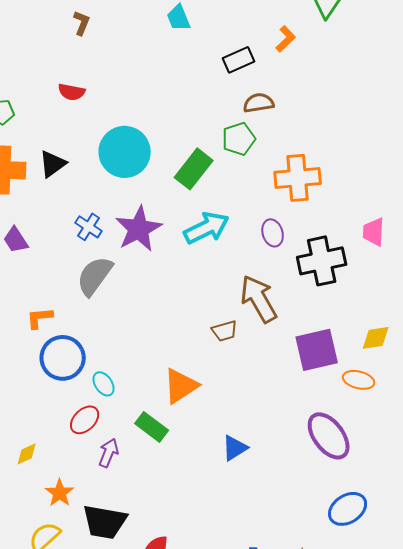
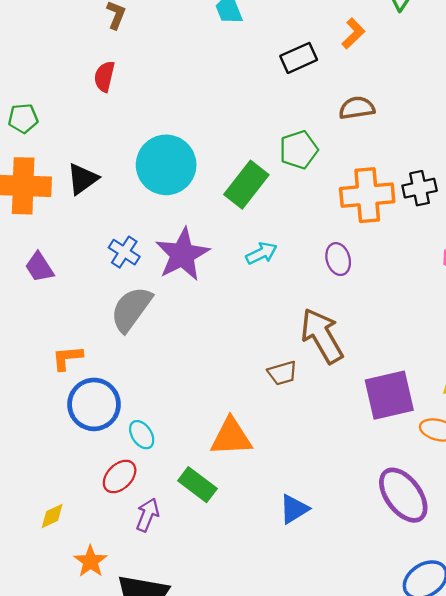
red semicircle: (72, 92) -> (104, 77), moved, turned 92
brown semicircle: (259, 103) -> (357, 108), moved
cyan arrow: (207, 228) -> (261, 253), size x0.6
black cross: (322, 261) -> (420, 188), moved, size x0.6
orange triangle: (181, 386) -> (231, 437), turned 30

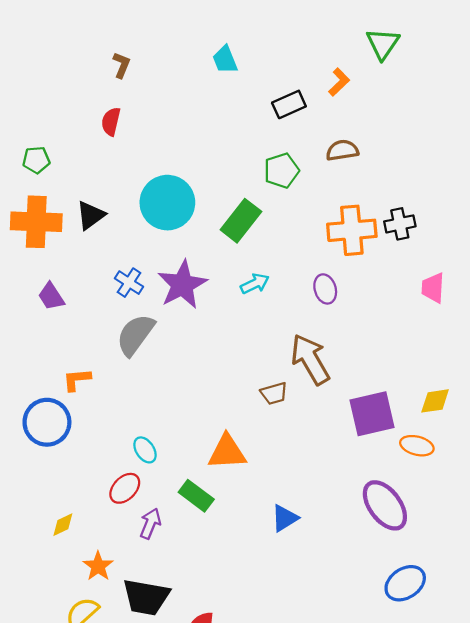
green pentagon: (299, 150) -> (281, 171), moved
blue circle: (94, 404) -> (47, 422), moved

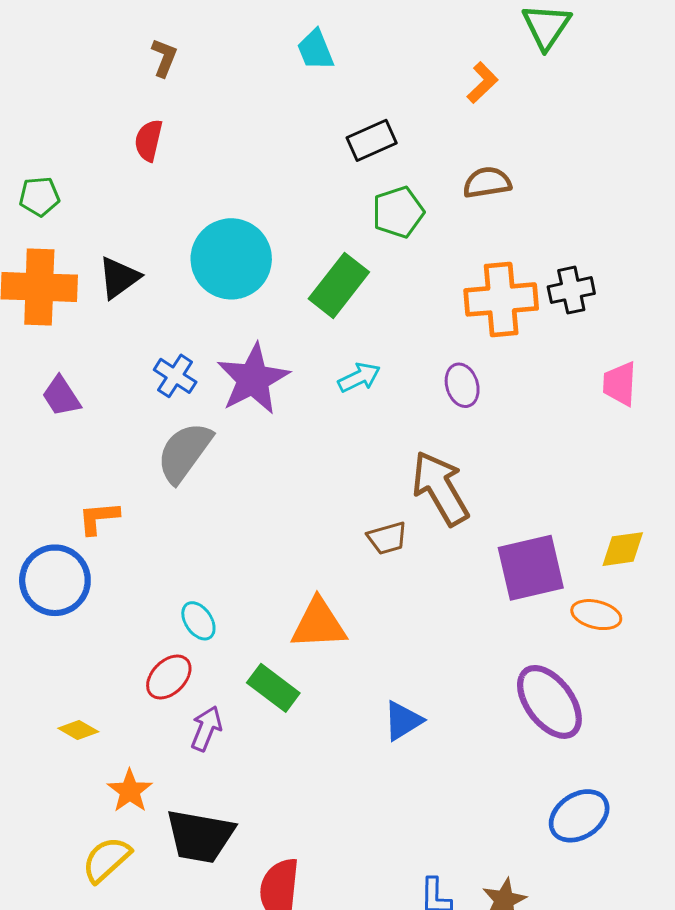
black rectangle: (289, 104) -> (372, 140), moved
yellow diamond: (63, 525) -> (78, 730), turned 55

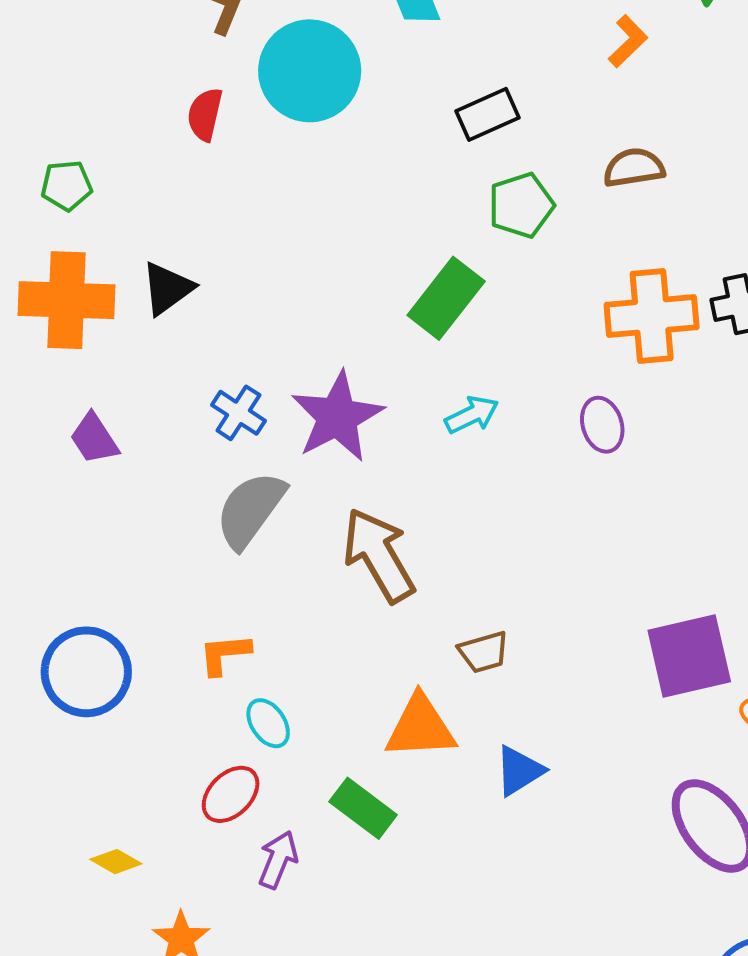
cyan circle: (231, 259) -> (310, 71), moved
brown arrow: (440, 488) -> (379, 555), moved
orange L-shape: (99, 518) -> (225, 654), moved
brown trapezoid: (387, 538) -> (484, 652), moved
blue triangle: (403, 721) -> (519, 771), moved

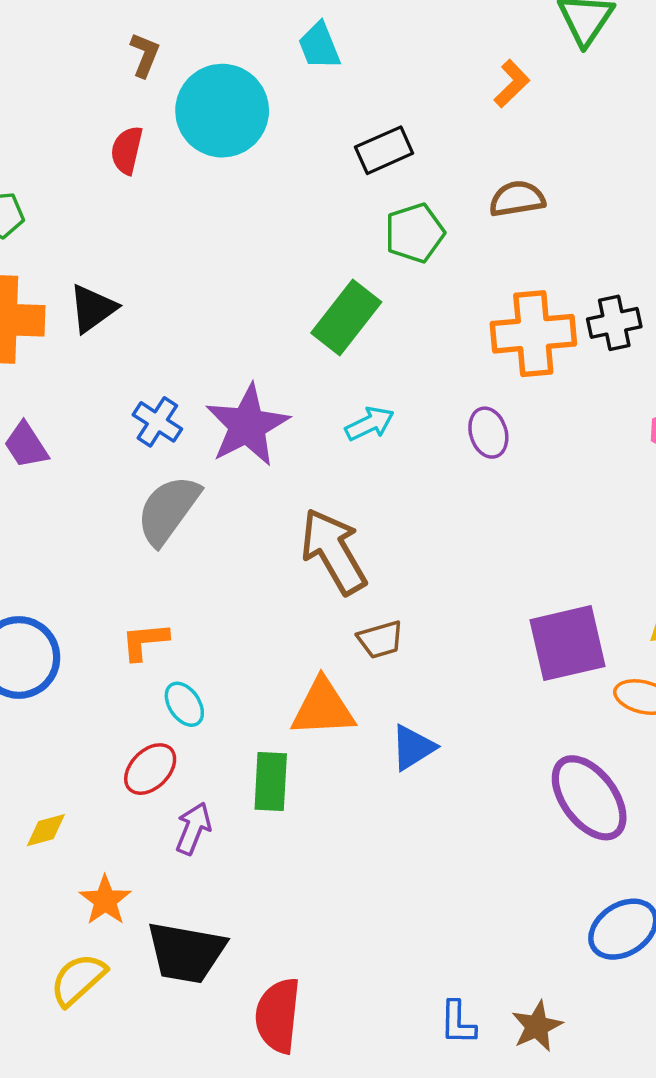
brown arrow: (379, 555) -> (334, 551), moved
green rectangle: (363, 808) -> (271, 782), turned 56
yellow diamond: (116, 862) -> (46, 830), turned -45

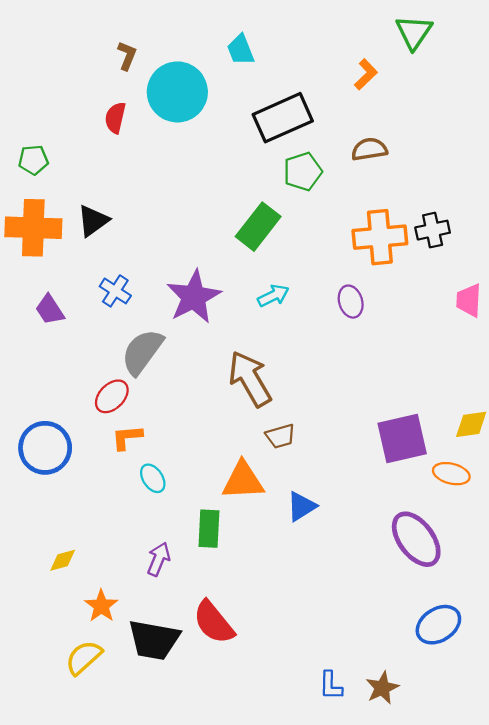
black rectangle: (384, 150) -> (283, 118), size x1.6
blue cross: (157, 422) -> (115, 291), moved
red ellipse: (150, 769) -> (112, 396), moved
red semicircle: (278, 1015) -> (214, 622), moved, turned -45

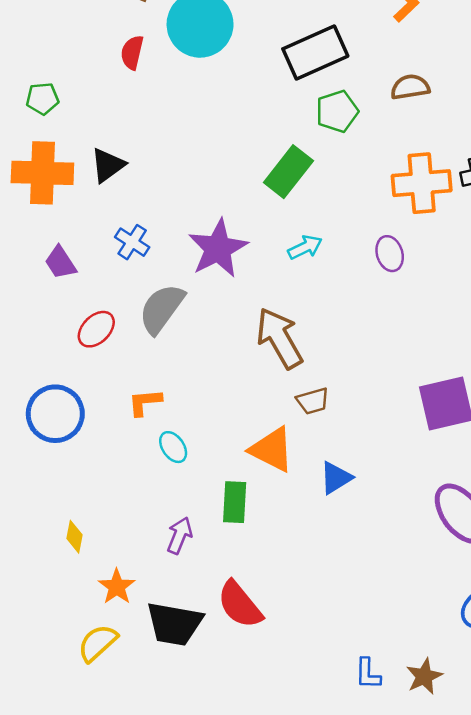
red ellipse: (112, 396) -> (96, 329), moved
orange triangle: (243, 481) -> (272, 450), turned 30
yellow diamond: (63, 560) -> (74, 537), turned -64

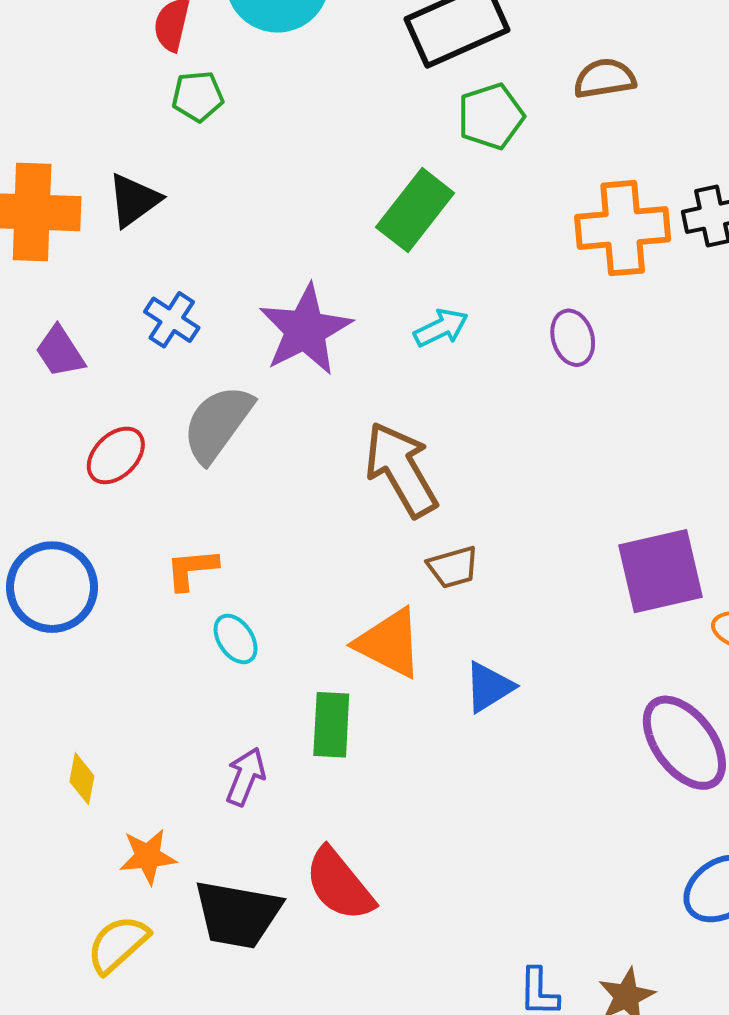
green pentagon: (42, 99) -> (198, 96), moved
orange star: (117, 587) -> (148, 856), turned 30

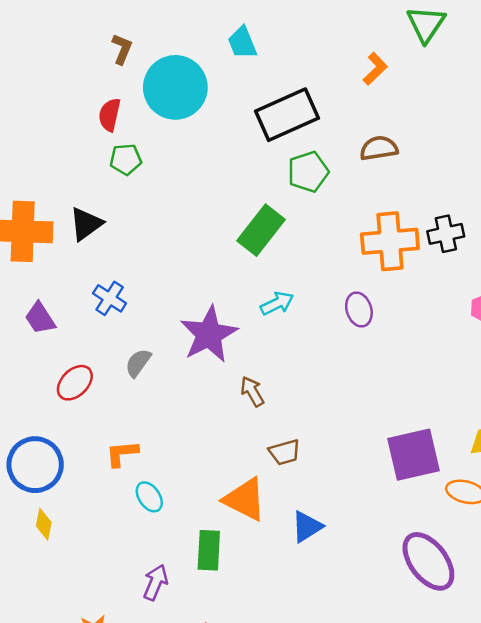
purple star: (305, 330) -> (209, 334), moved
gray semicircle: (218, 424) -> (138, 363), size x0.6
brown arrow: (401, 469) -> (252, 391), size x0.5
yellow diamond: (82, 779) -> (44, 524), moved

